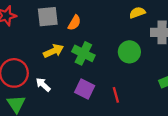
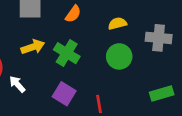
yellow semicircle: (137, 13) -> (117, 23), moved
orange semicircle: (74, 23) -> (73, 14), moved

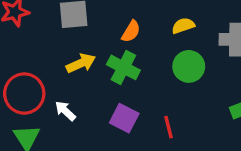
orange semicircle: (73, 14) -> (131, 31), moved

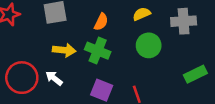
yellow arrow: (81, 63) -> (64, 50), turned 35
white arrow: (65, 111) -> (54, 78), moved

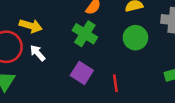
yellow arrow: (64, 50) -> (31, 26), moved

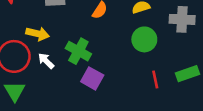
green cross: (85, 34) -> (78, 51), moved
red line: (115, 83) -> (155, 80), moved

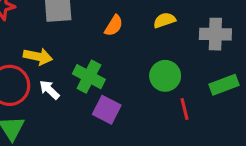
green circle: (144, 39) -> (165, 76), moved
green rectangle: (188, 74) -> (224, 85), moved

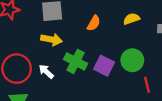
yellow arrow: (38, 57) -> (51, 39), moved
purple square: (107, 110) -> (104, 66), moved

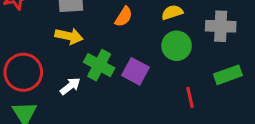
green circle: (132, 60) -> (177, 46), moved
white arrow: (46, 71) -> (70, 86), moved, turned 98

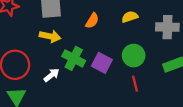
green circle: (177, 46) -> (134, 56), moved
red line: (190, 97) -> (135, 84), moved

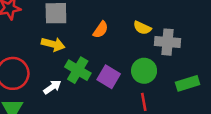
yellow semicircle: (130, 17) -> (142, 28), turned -140
gray cross: (167, 27) -> (168, 42), moved

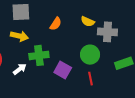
green cross: (78, 70) -> (39, 55), turned -36
purple square: (109, 77) -> (63, 70), moved

